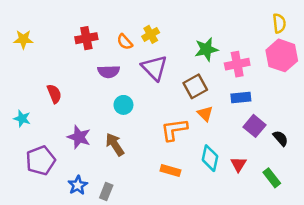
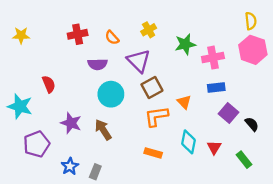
yellow cross: (151, 34) -> (149, 30), moved
brown square: (195, 86) -> (152, 88), moved
cyan circle: (123, 105) -> (111, 94), size x1.5
cyan star: (22, 119) -> (20, 106), size x1.6

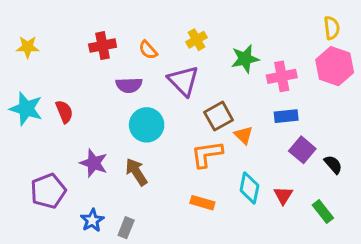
brown square: (152, 88) -> (219, 116), moved
cyan star: (20, 106) -> (26, 109), moved

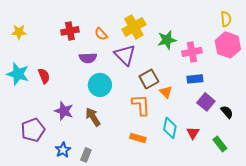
yellow cross: (197, 40) -> (134, 27), size x1.6
orange L-shape: (207, 154) -> (141, 105), turned 95

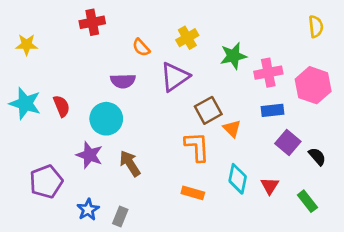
yellow cross: (134, 27) -> (187, 38), size x0.7
red cross: (70, 31) -> (92, 22), moved
pink hexagon: (228, 45) -> (313, 85), moved
purple triangle: (125, 55) -> (175, 77), turned 40
cyan circle: (100, 85) -> (106, 119), moved

